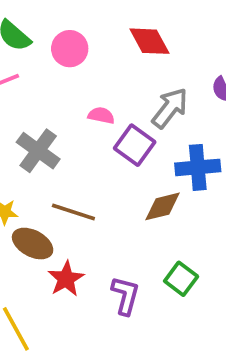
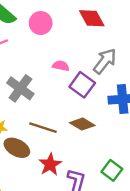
brown diamond: (162, 206) -> (82, 124), moved, turned 45
red star: (66, 279) -> (50, 164), moved

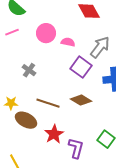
pink circle: (41, 23) -> (46, 33), moved
pink semicircle: (61, 66) -> (68, 42), moved
gray cross: (20, 88) -> (29, 70), size x0.6

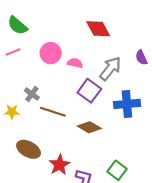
yellow star: (11, 103) -> (12, 112), moved
brown line: (48, 103) -> (53, 112), moved

